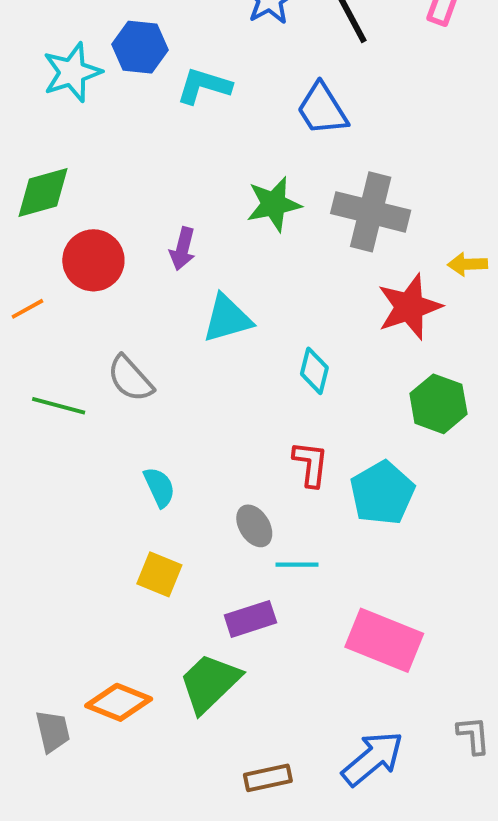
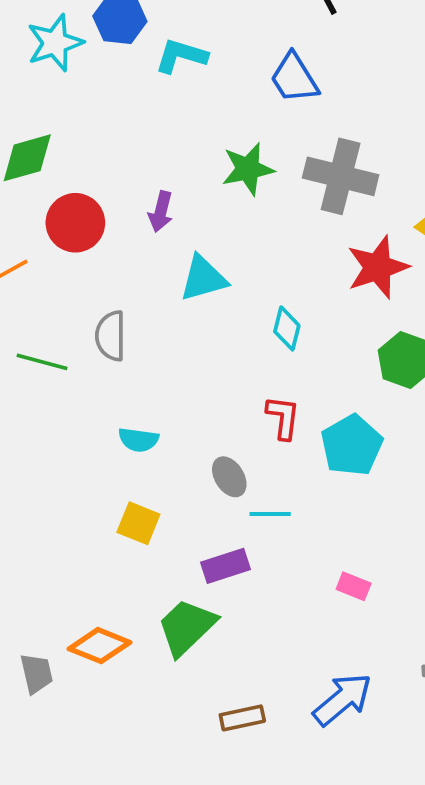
gray semicircle: (130, 379) -> (111, 336), turned 42
cyan semicircle: (159, 487) -> (138, 440), turned 123
pink rectangle: (384, 640) -> (354, 586), size x0.5

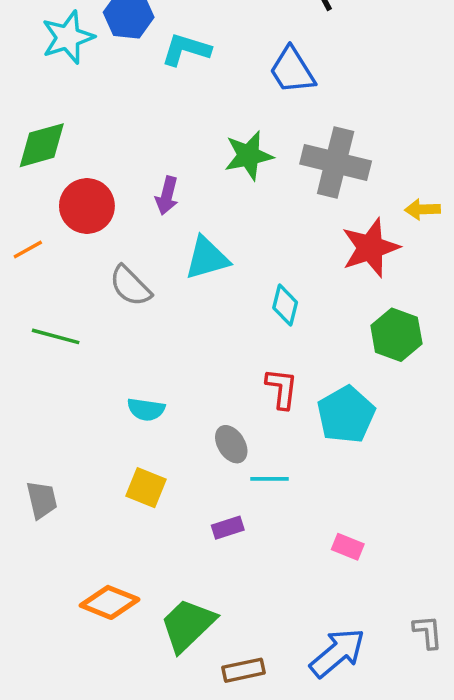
gray semicircle: (111, 336) -> (130, 286), moved, turned -45
purple rectangle: (226, 566) -> (228, 528), size x0.7
green trapezoid: (187, 627) -> (188, 625), moved
gray trapezoid: (36, 673) -> (42, 500), moved

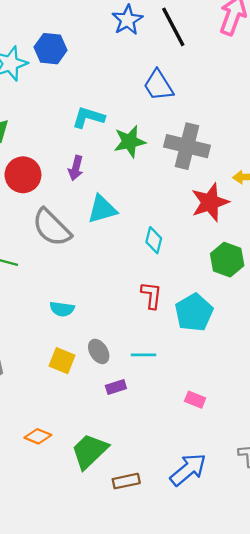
cyan L-shape: (186, 50) -> (88, 117), moved
gray semicircle: (130, 286) -> (52, 228), size x1.4
gray ellipse: (231, 444) -> (99, 351), moved
orange diamond: (110, 602) -> (38, 436), size x0.7

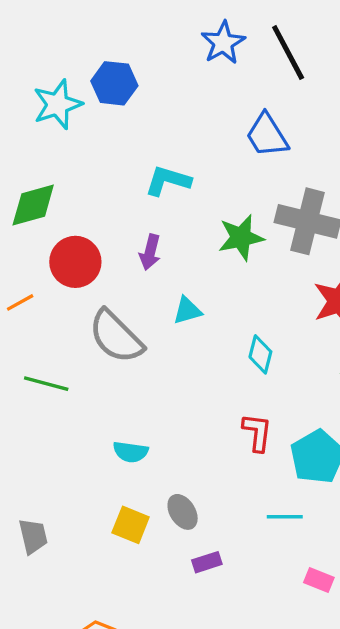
green star: (130, 142) -> (241, 238), moved
cyan triangle: (102, 209) -> (187, 311), size x0.7
cyan line: (143, 355) -> (285, 517), moved

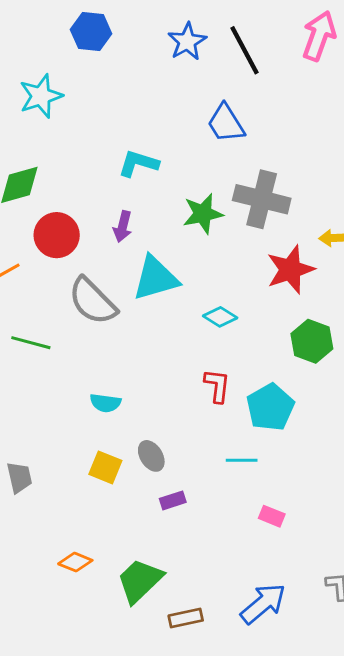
blue hexagon: (114, 83) -> (91, 32), moved
cyan triangle: (187, 311) -> (156, 278), size x1.8
cyan diamond: (260, 354) -> (220, 317), turned -72

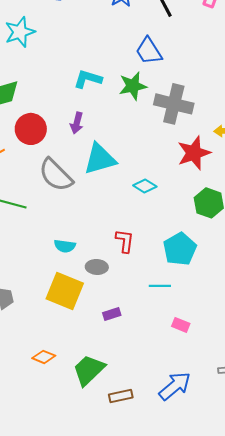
green star: (203, 214) -> (133, 86), moved
red L-shape: (217, 386) -> (125, 241), moved
gray ellipse: (151, 456) -> (97, 267), moved, turned -55
yellow square: (105, 467) -> (65, 291), size x1.6

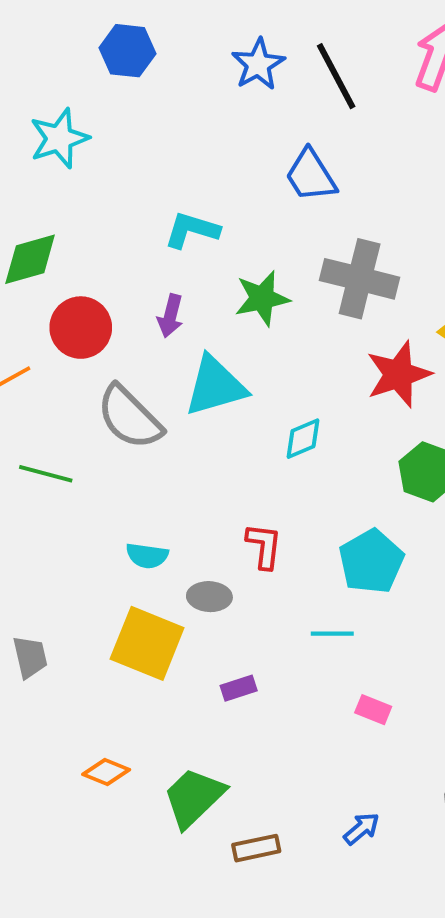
green star: (133, 86) -> (262, 298), moved
cyan diamond: (145, 186) -> (303, 439), turned -55
blue arrow: (175, 386) -> (361, 829), size x0.6

